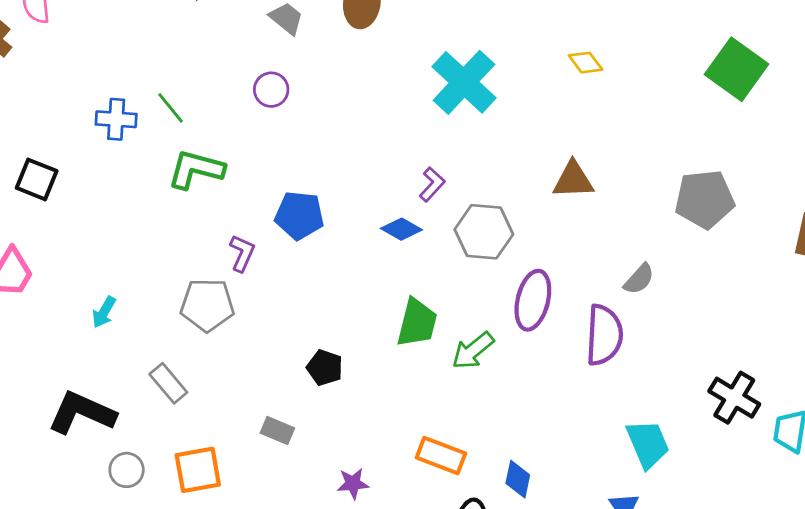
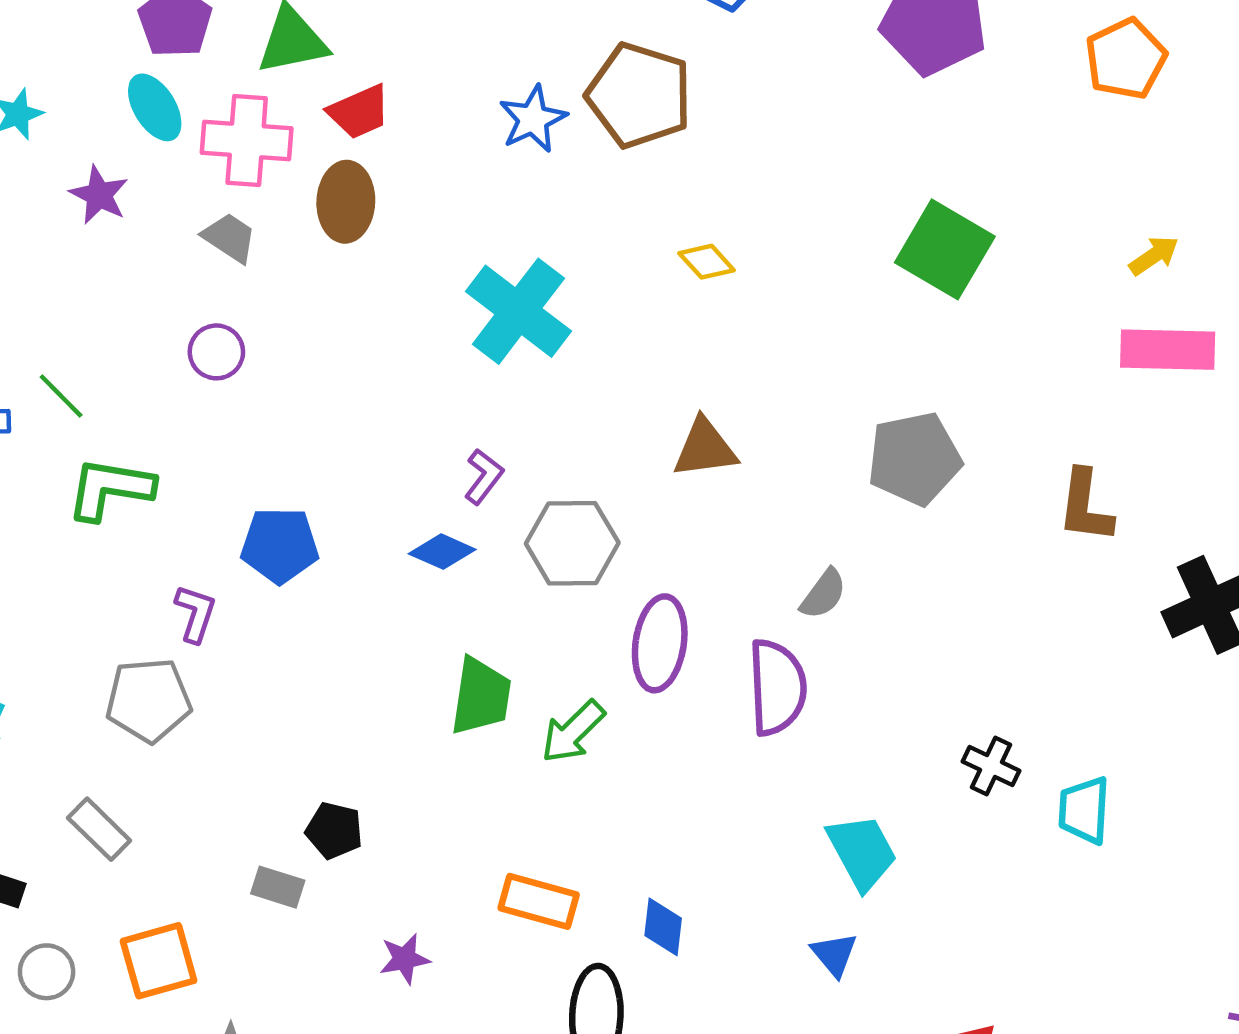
black pentagon: (325, 368) -> (334, 830), moved
black cross: (734, 398) -> (991, 766), size x0.7

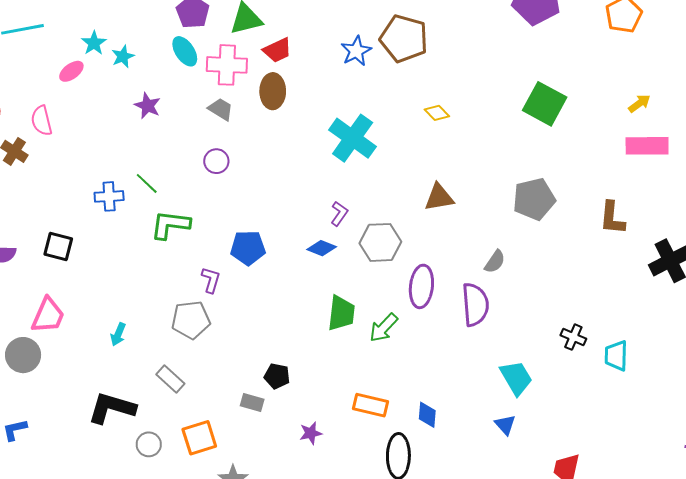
purple star: (99, 195) -> (148, 106), moved

